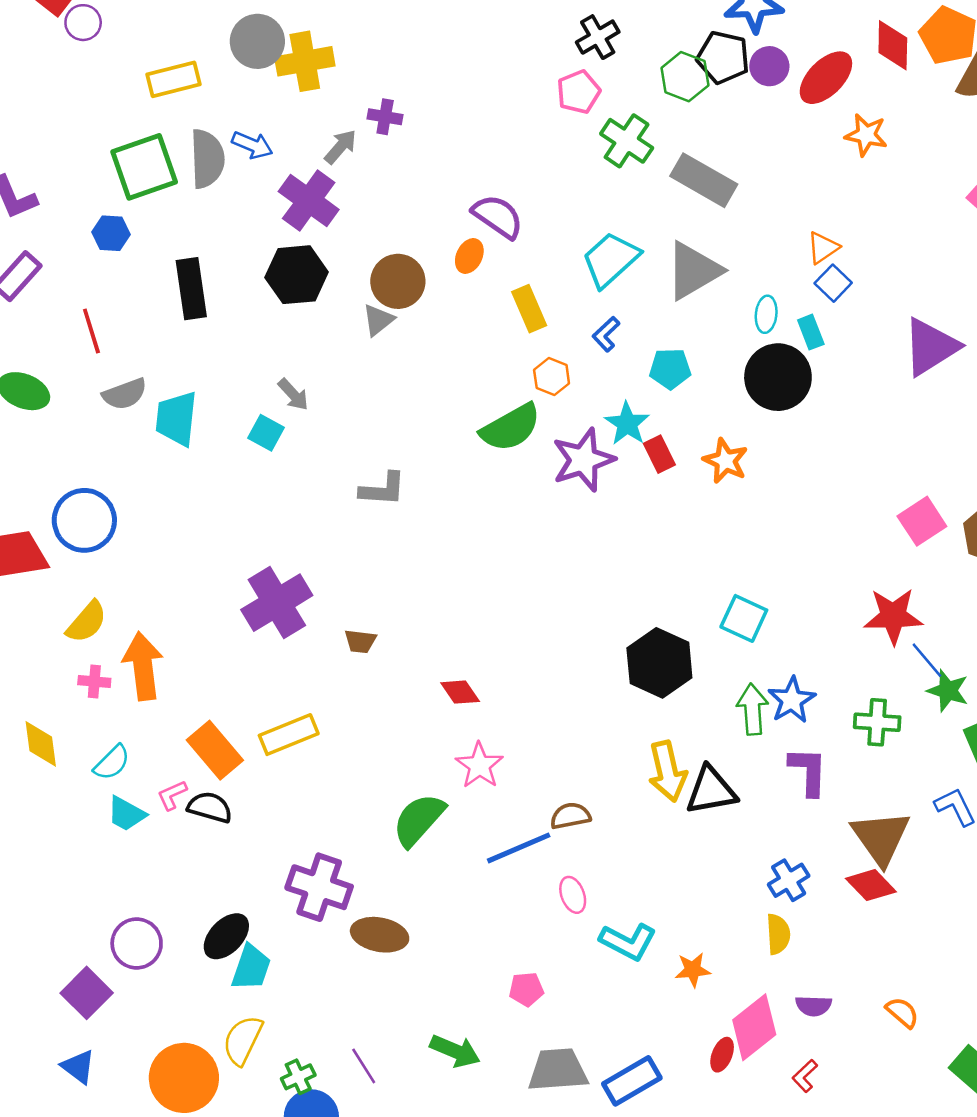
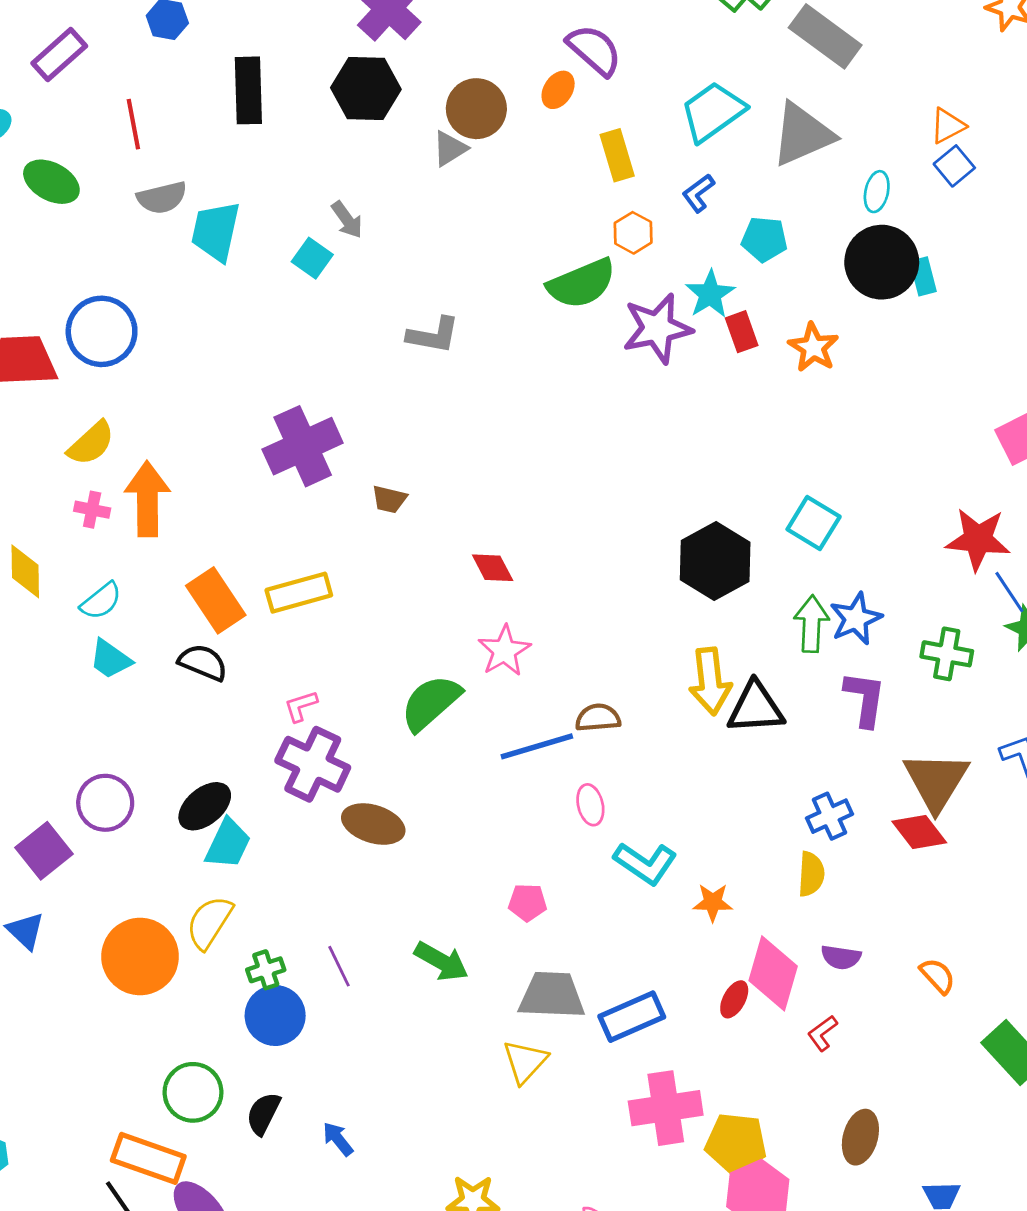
cyan rectangle: (811, 332) -> (923, 276), moved
pink L-shape: (172, 795) -> (301, 706), moved
pink diamond: (754, 1027) -> (773, 973), turned -42

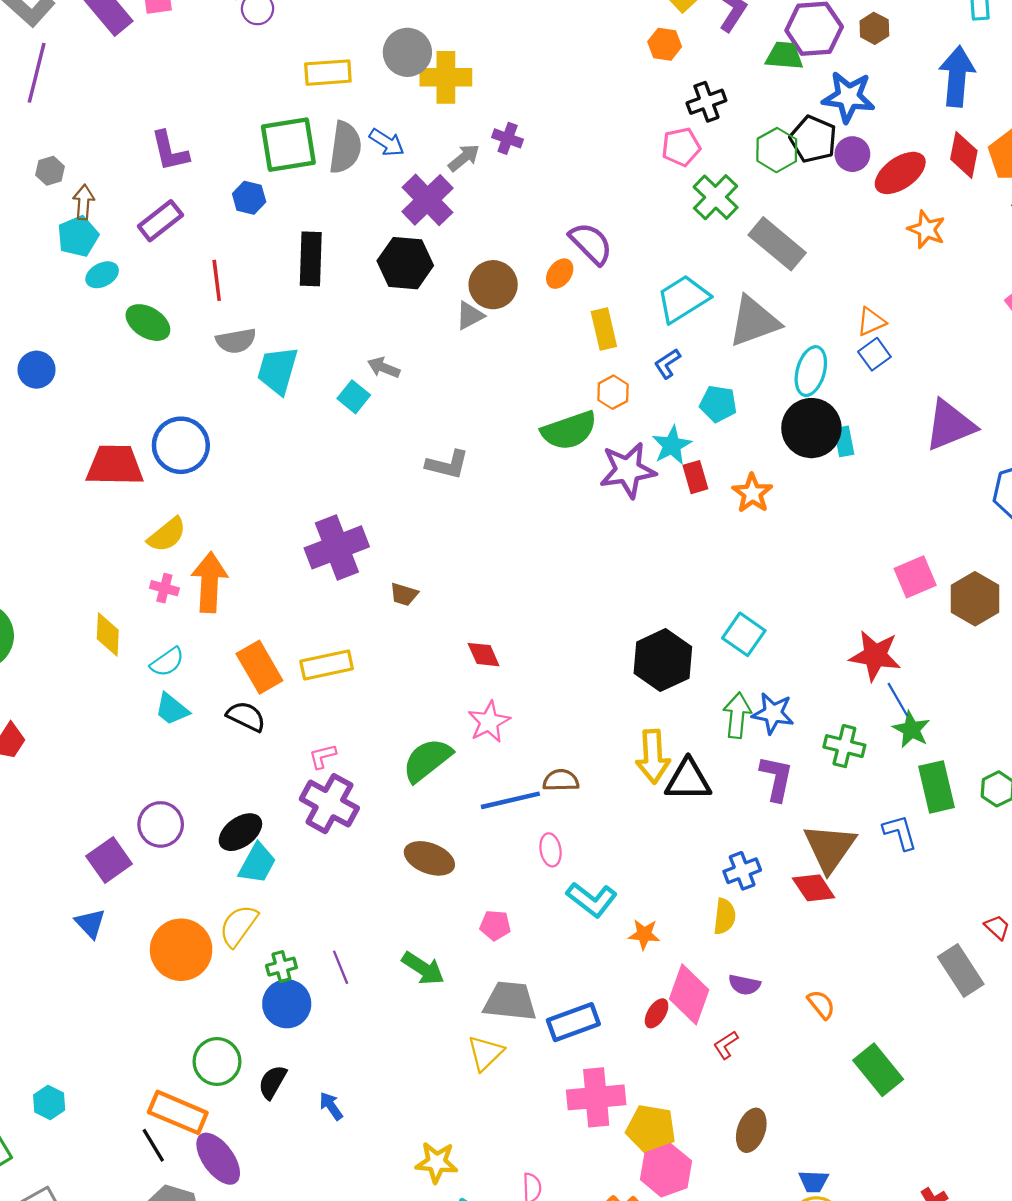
cyan ellipse: (877, 192) -> (811, 371), size x1.5
gray arrow: (347, 220) -> (384, 368), turned 144
blue star: (856, 619) -> (773, 713), turned 30
brown ellipse: (373, 824) -> (429, 858), moved

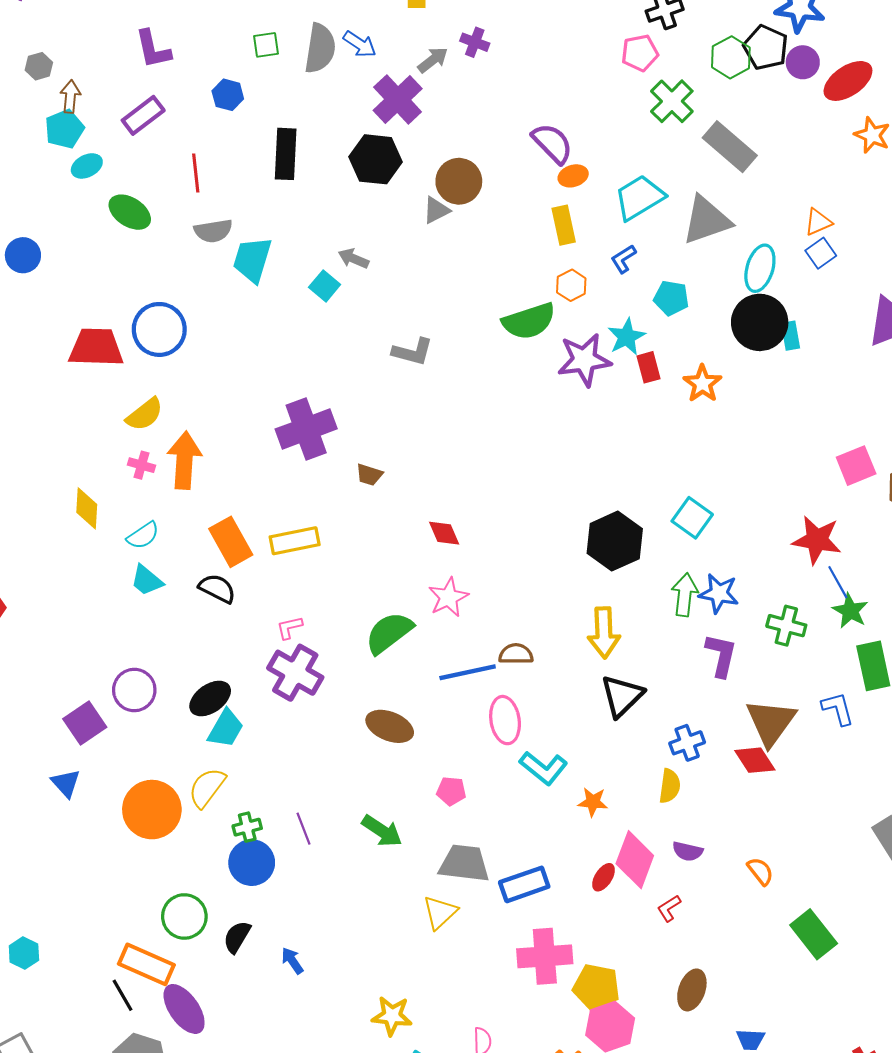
green square: (288, 145) -> (266, 45), size x0.5
orange ellipse: (560, 274) -> (573, 176), moved, turned 36
black triangle: (688, 780) -> (622, 696), moved, turned -45
pink ellipse: (551, 850) -> (505, 720), size x1.5

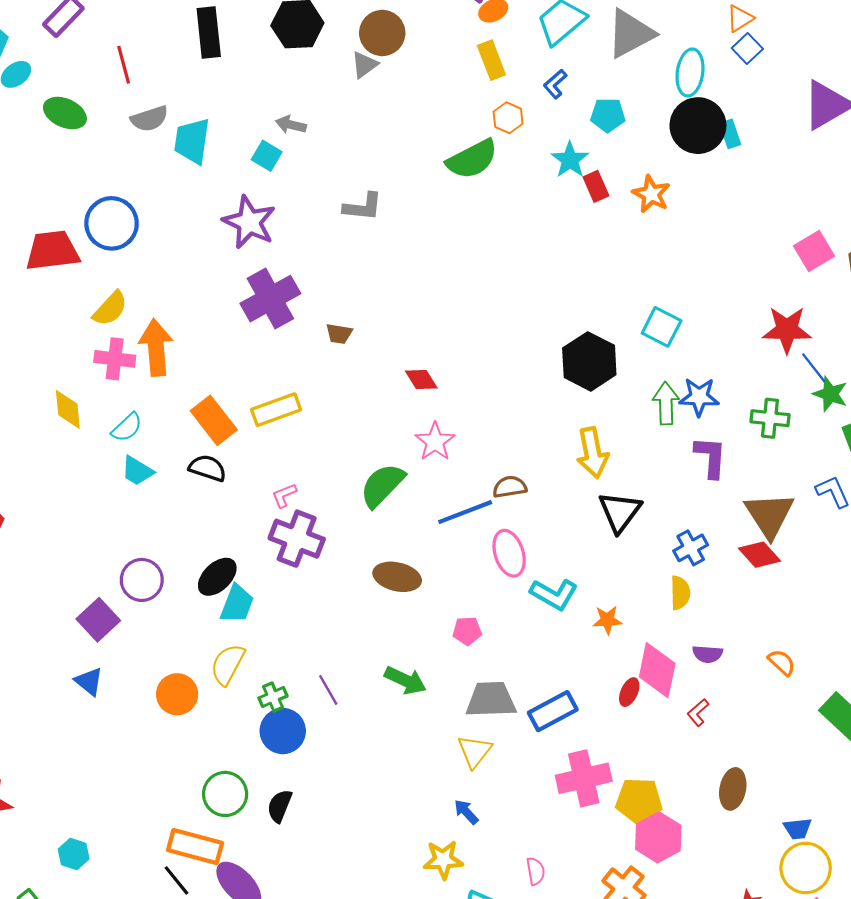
purple star: (584, 360) -> (249, 222), moved, turned -30
pink cross: (141, 465) -> (115, 359), size x1.5
orange circle: (152, 810) -> (177, 694), size x0.7
blue arrow: (292, 961) -> (466, 812), moved

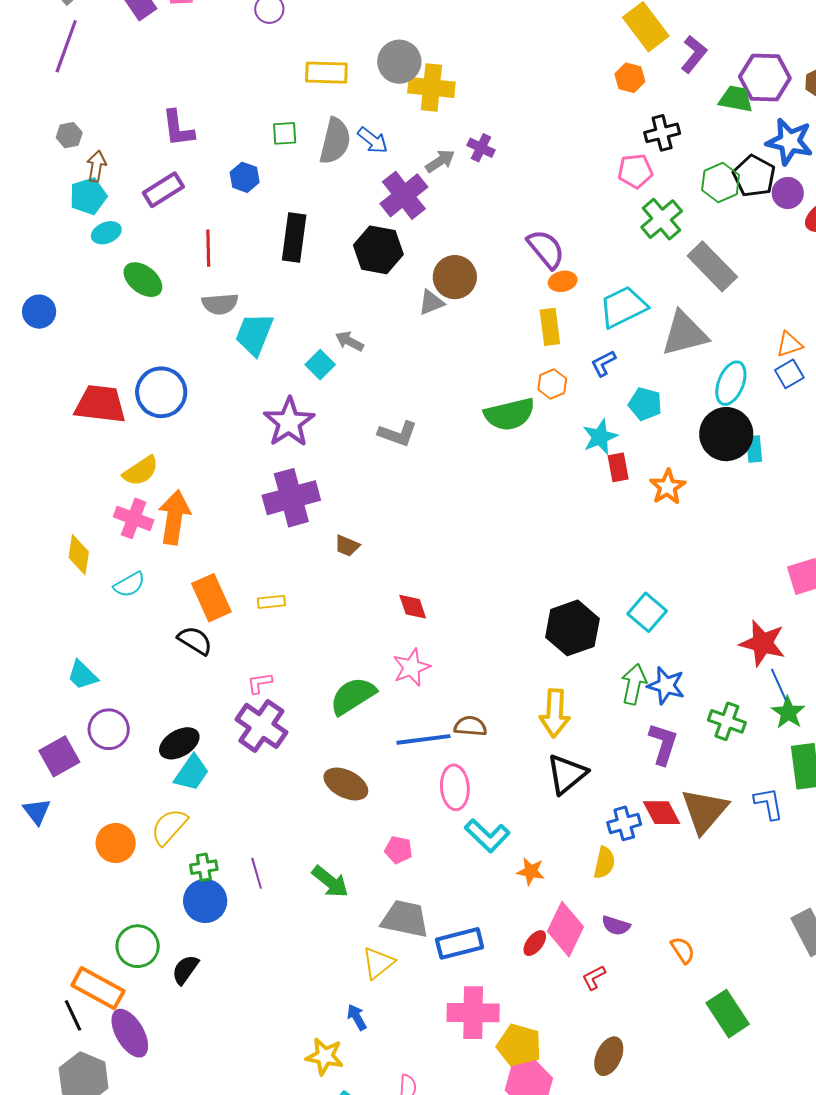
yellow rectangle: (276, 410) -> (271, 602), size x0.6
cyan trapezoid: (137, 471) -> (82, 675), moved
red diamond: (760, 555) -> (662, 813), moved

